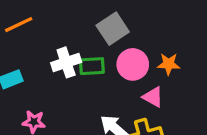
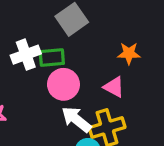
pink circle: (133, 64) -> (63, 84), moved

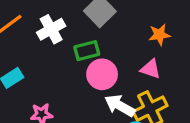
white cross: (26, 55) -> (51, 29), moved

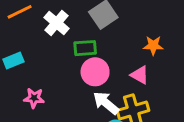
white cross: (51, 29) -> (56, 23), turned -30

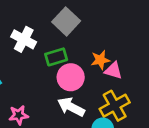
orange star: (153, 45) -> (100, 60), moved
white arrow: (106, 103) -> (71, 107), moved

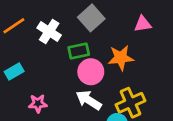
orange star: (100, 60) -> (121, 58), size x1.4
pink triangle: (113, 71) -> (143, 24), moved, turned -30

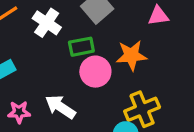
white arrow: (89, 100) -> (60, 107), moved
pink star: (38, 103) -> (19, 112), moved

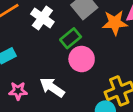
green rectangle: (81, 47) -> (71, 38), turned -30
orange star: (131, 55) -> (115, 23), moved

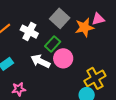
white arrow: (52, 87) -> (40, 61), moved

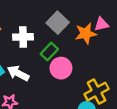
white cross: (29, 32) -> (23, 37), turned -30
white arrow: (40, 61) -> (18, 73), moved

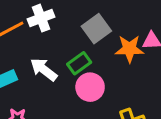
white cross: (23, 37) -> (41, 18), moved, turned -30
white arrow: (18, 73) -> (44, 69), moved

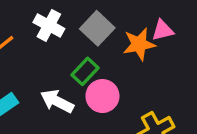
white cross: (41, 18) -> (49, 25), moved, turned -30
white arrow: (44, 69) -> (57, 101), moved

